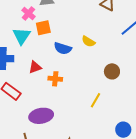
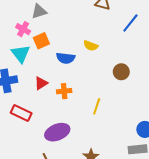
yellow line: (96, 100) -> (97, 106), moved

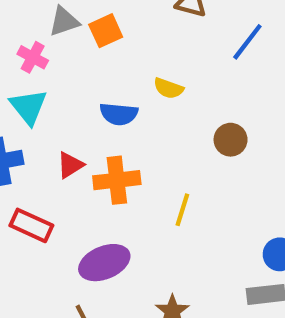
orange square: (41, 41) -> (106, 31), moved
orange cross: (64, 91) -> (117, 180), size x1.5

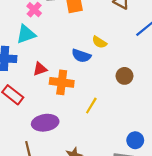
cyan triangle: (29, 107) -> (26, 34), turned 35
blue semicircle: (119, 114) -> (81, 56), moved

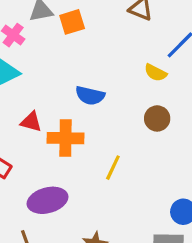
yellow semicircle: (99, 42) -> (155, 73), moved
red triangle: (40, 69) -> (31, 122), turned 40

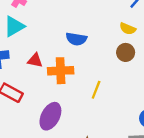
yellow semicircle: (155, 73) -> (128, 29), moved
purple ellipse: (48, 200) -> (50, 116), turned -44

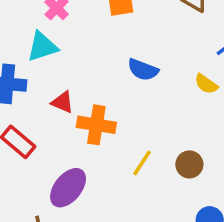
blue semicircle: (76, 39) -> (143, 70), moved
brown circle: (126, 52) -> (189, 164), moved

